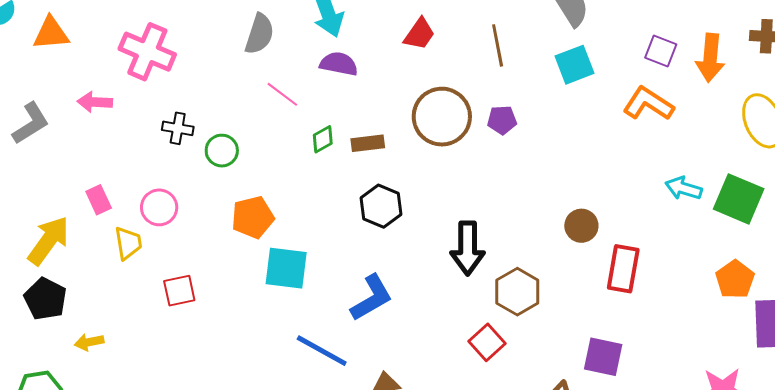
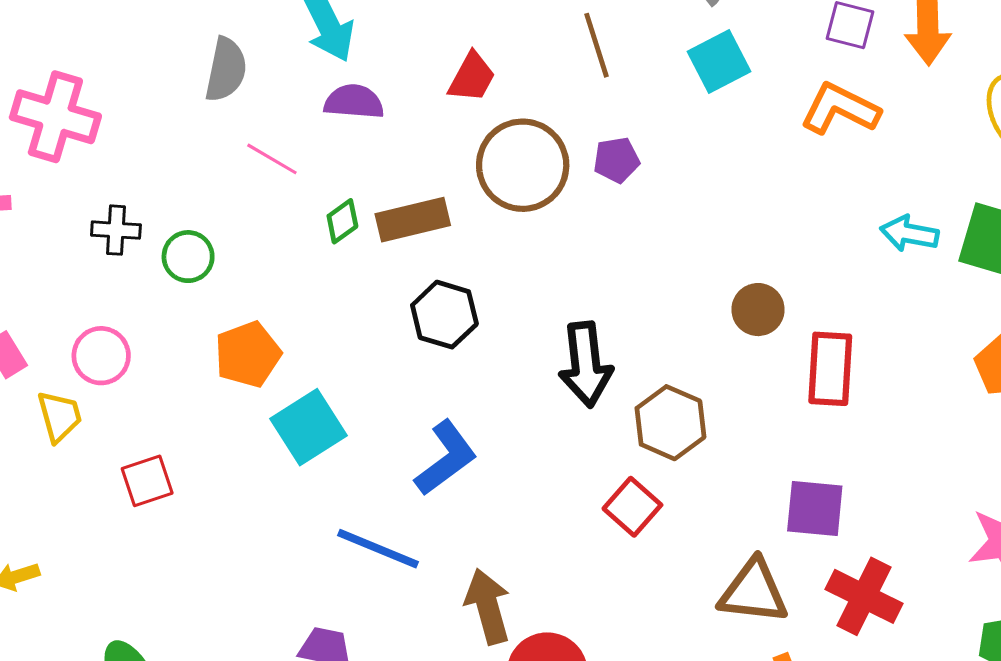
red trapezoid: (419, 34) -> (472, 77), moved
brown rectangle: (368, 143) -> (413, 220), size x1.4
cyan square: (286, 268) -> (309, 427), turned -33

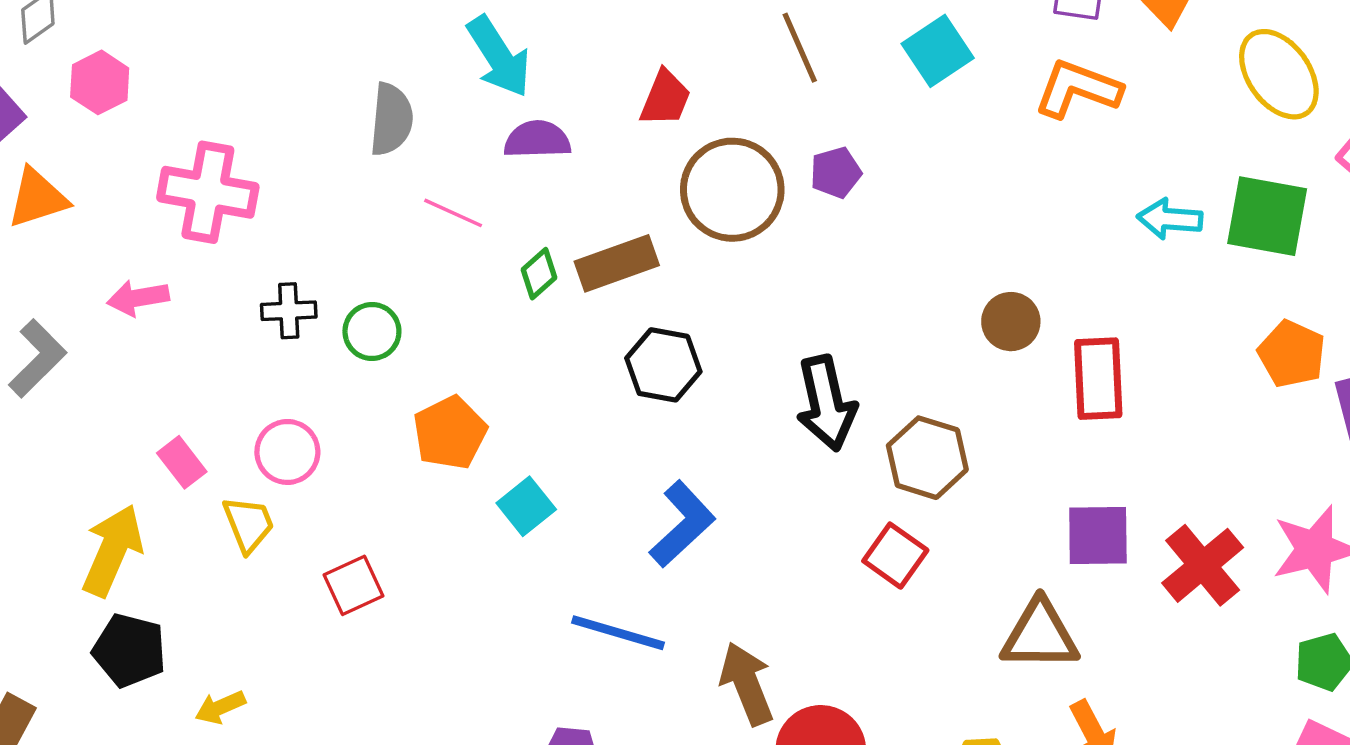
cyan square: (309, 427) -> (526, 506), size x0.7
red cross: (864, 596) -> (1203, 565), moved, turned 30

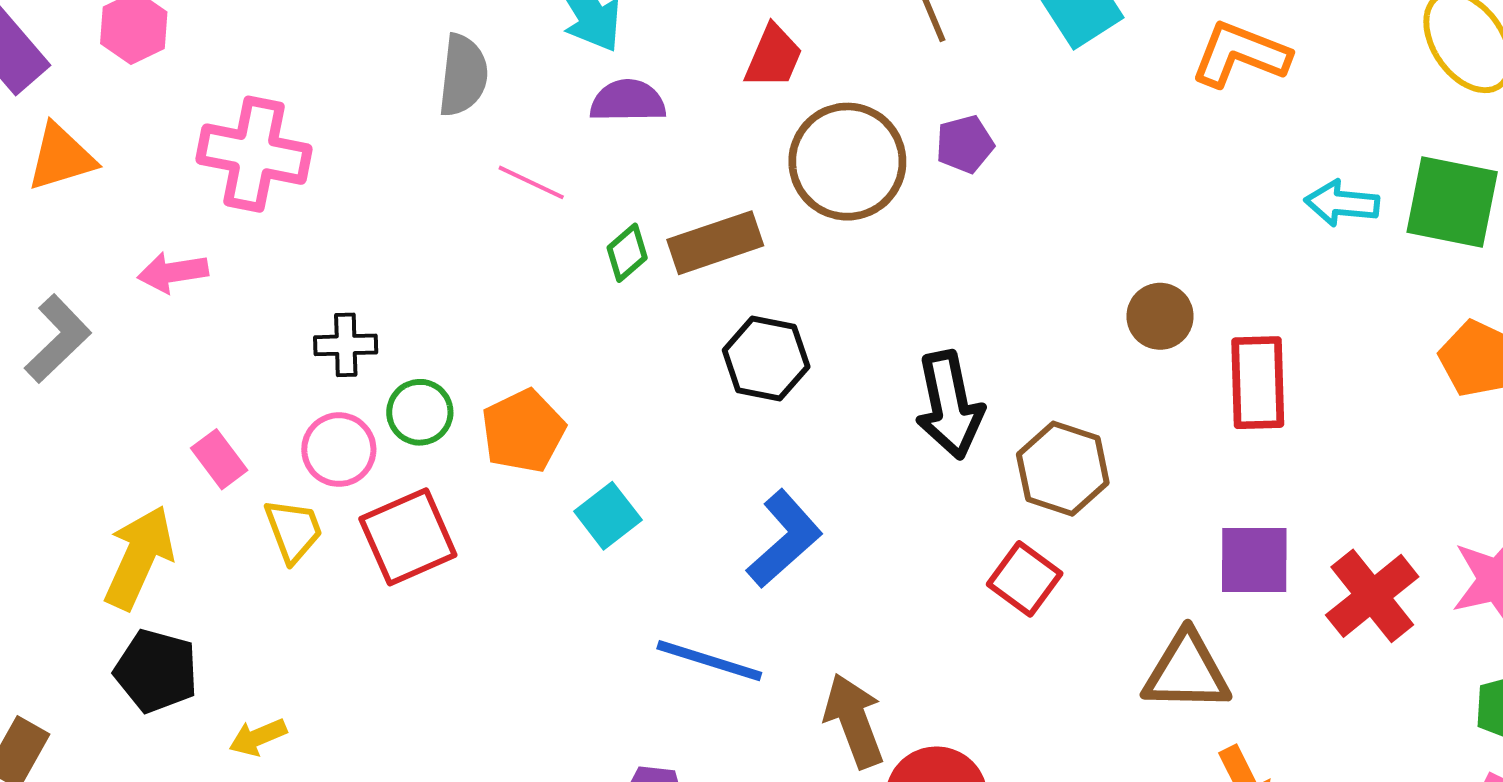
black cross: (289, 311) -> (346, 345), moved
green circle: (372, 331) -> (420, 412), moved
red square: (354, 585) -> (408, 537), moved, size x1.4

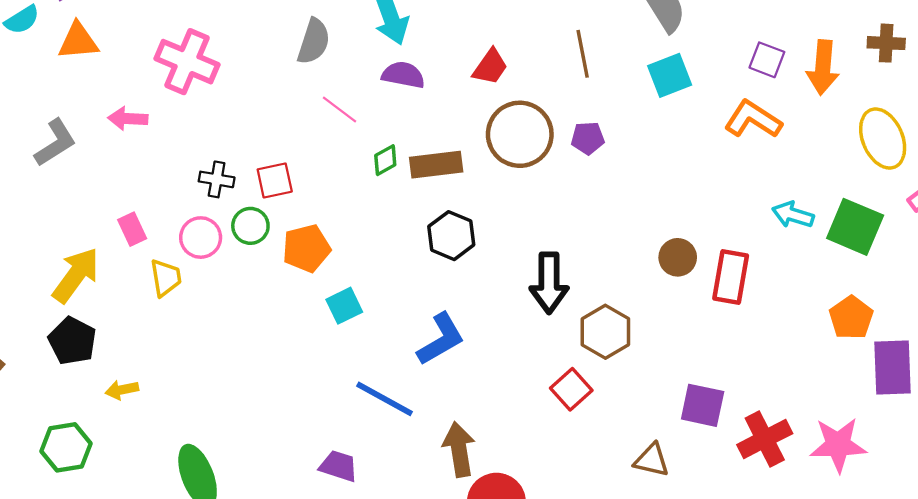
red rectangle: (1258, 383) -> (731, 277), moved
red square: (408, 537) -> (275, 181), moved, size x0.7
brown triangle: (1187, 672) -> (652, 460), size x0.7

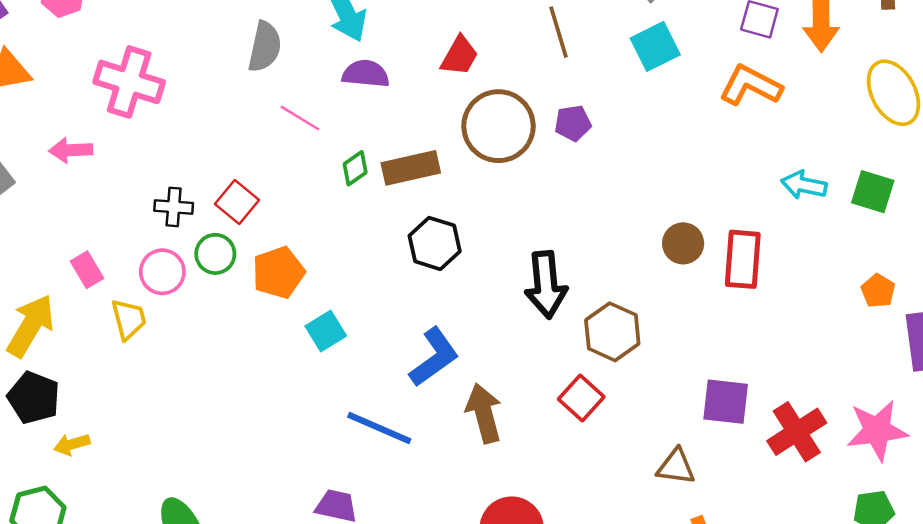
red square: (275, 181) -> (237, 202), turned -33
green square: (855, 227) -> (873, 192), size x0.7
orange pentagon: (851, 318) -> (878, 291), size x0.7
yellow arrow: (122, 390) -> (72, 444), moved
brown arrow: (459, 449) -> (484, 413), moved

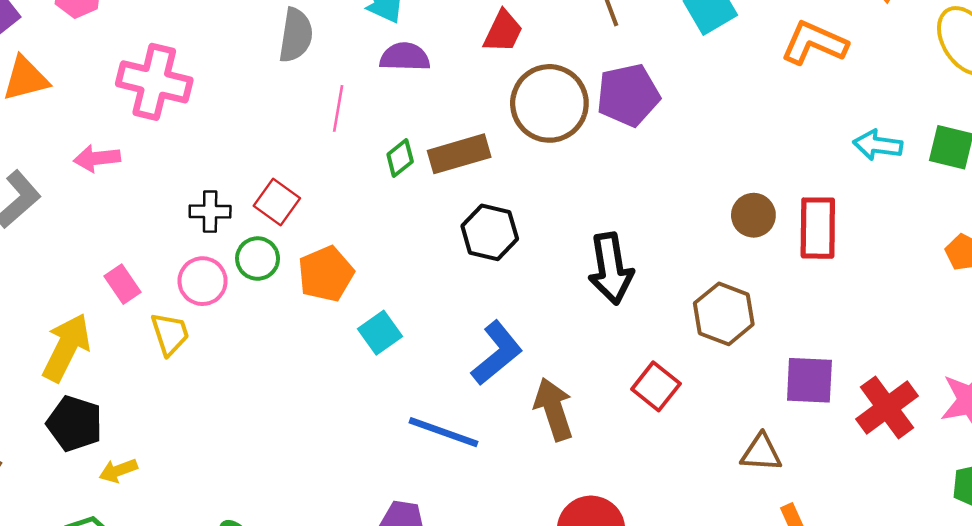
pink line: (300, 118) -> (338, 108), turned 72
purple pentagon: (573, 123) -> (628, 95), size x1.6
brown hexagon: (612, 332) -> (724, 314), moved

